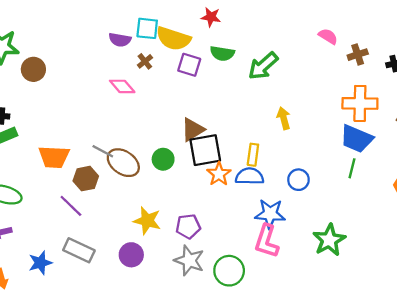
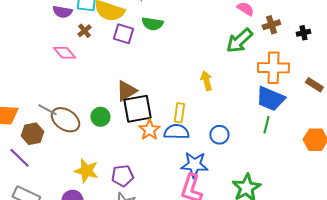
green arrow: (263, 66) -> (239, 41), moved

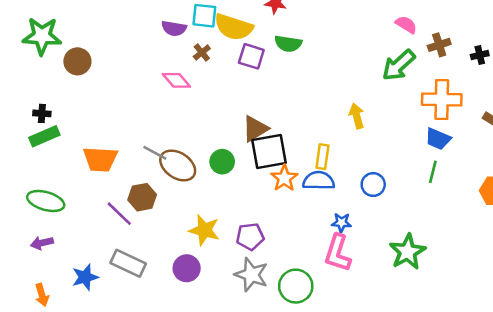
blue trapezoid: (270, 99) -> (438, 139), size x0.7
brown hexagon: (32, 134) -> (142, 197), moved
blue star: (194, 165) -> (341, 223), size x0.6

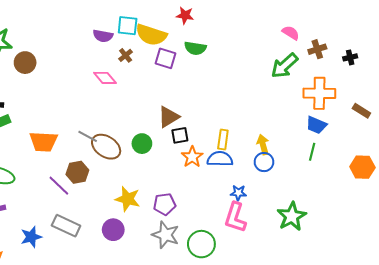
yellow arrow: (357, 116) -> (263, 145), moved
black square: (269, 152) -> (180, 135), size x0.6

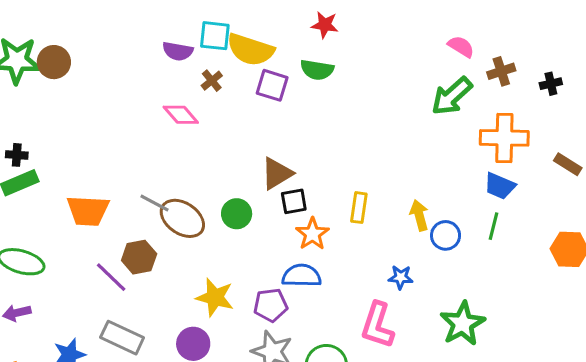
red star: (185, 15) -> (325, 25), moved
brown circle: (25, 63) -> (54, 62), moved
blue semicircle: (220, 159) -> (302, 276), moved
blue circle: (264, 162) -> (446, 235), moved
blue star: (238, 193) -> (401, 277), moved

